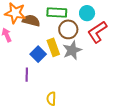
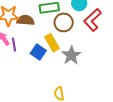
gray star: (72, 50) -> (71, 55), moved
purple line: (27, 75) -> (14, 45), moved

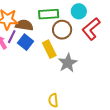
purple line: (14, 45) -> (12, 37), moved, turned 32
blue square: (38, 52) -> (26, 42), moved

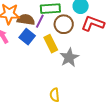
red L-shape: (91, 29) -> (93, 24), turned 60
purple line: (12, 37) -> (40, 21), moved

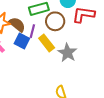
brown semicircle: (26, 20) -> (17, 25), turned 42
purple line: (40, 21) -> (32, 31), moved

